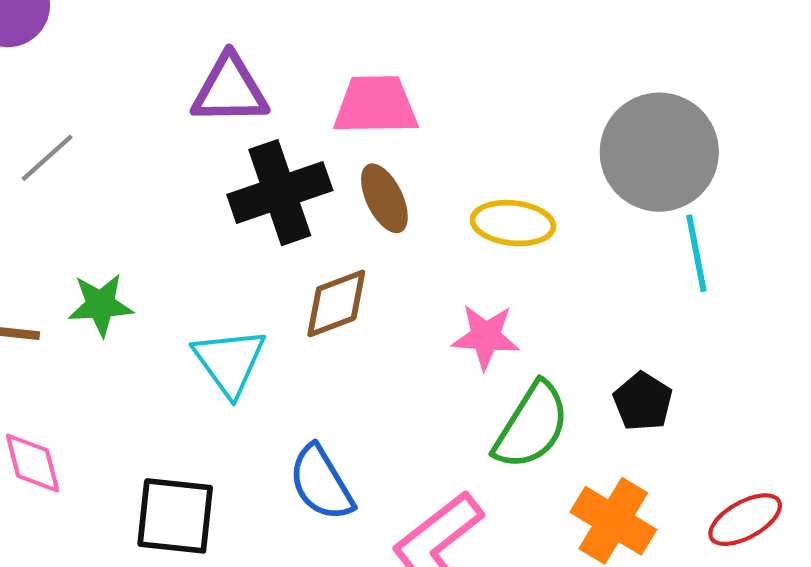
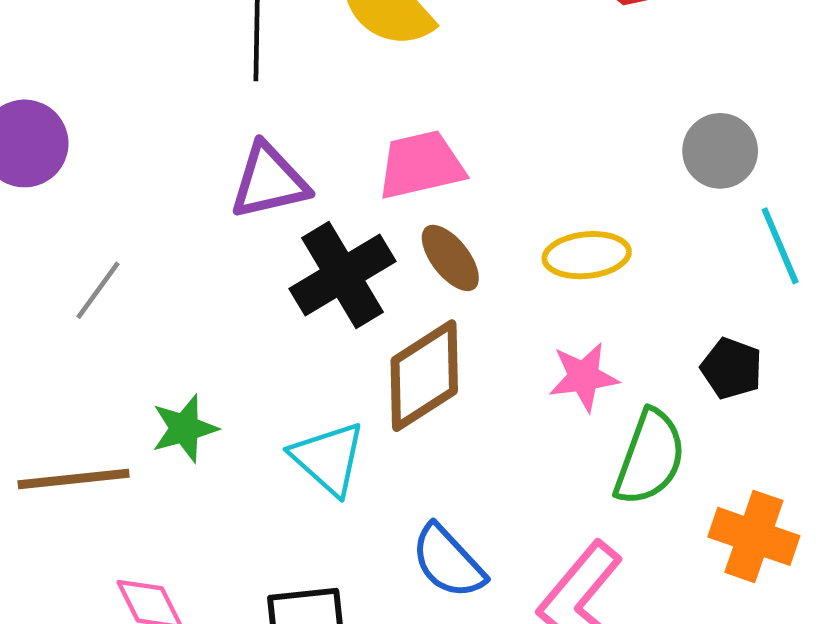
gray circle: (659, 152) -> (720, 151), size x0.6
brown diamond: (336, 303) -> (424, 376), size x1.4
black pentagon: (643, 402) -> (732, 368), moved

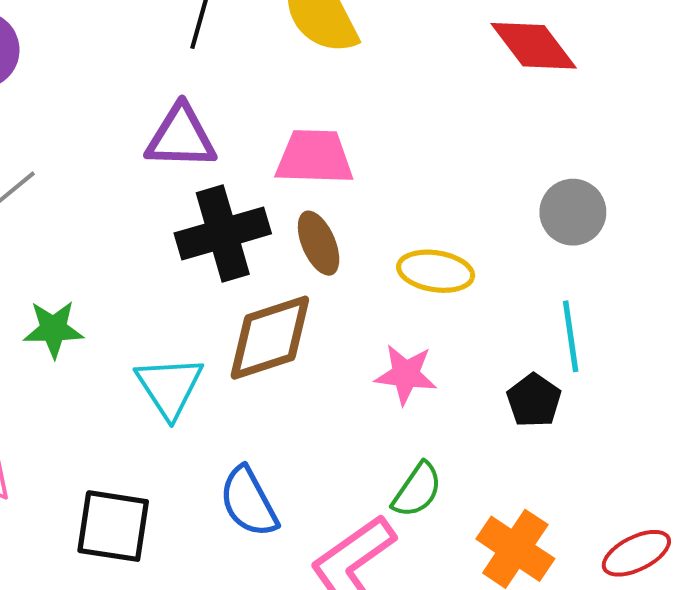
cyan line: (780, 246) -> (571, 336), moved
green semicircle: (650, 457) -> (417, 490), moved, size x0.7

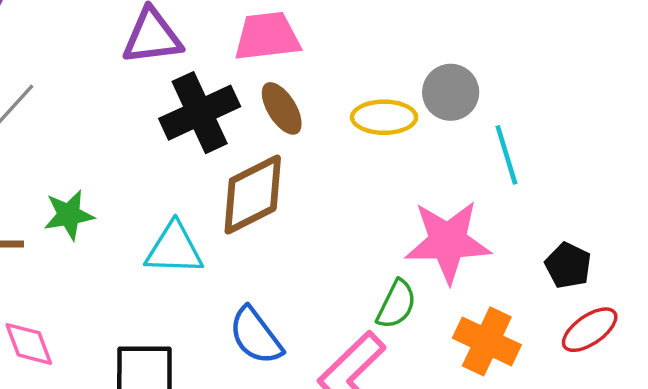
gray circle: (573, 212) -> (451, 92), moved
pink star: (406, 374) -> (448, 242), moved, size x1.6
cyan triangle: (169, 387) -> (174, 249), turned -46
black pentagon: (534, 400) -> (568, 265), moved

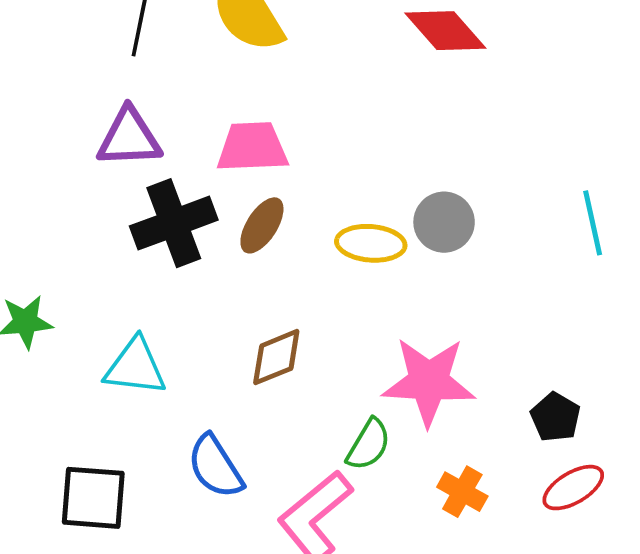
brown ellipse: (282, 108) -> (262, 225), turned 60
cyan line: (506, 155) -> (593, 223), moved
brown diamond: (253, 194) -> (276, 357), moved, size x0.7
orange cross: (487, 341) -> (462, 492), size x0.7

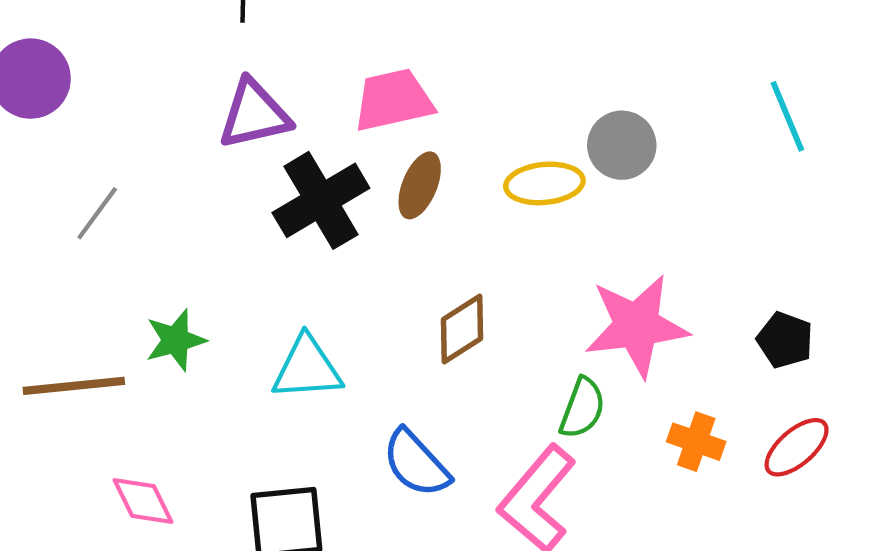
red ellipse: (573, 488) -> (797, 447), moved

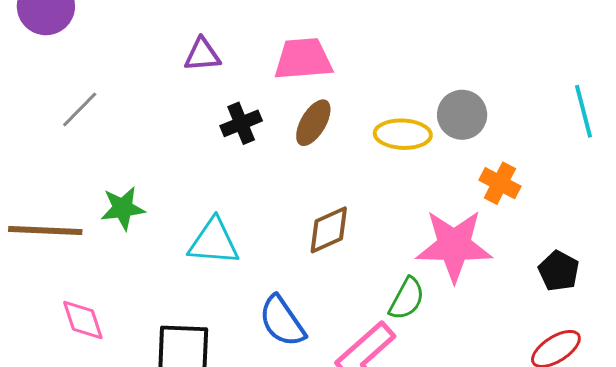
purple triangle: (254, 114) -> (202, 55), size x0.7
black cross: (321, 200) -> (241, 123), size x0.6
orange cross: (696, 442) -> (500, 183), moved

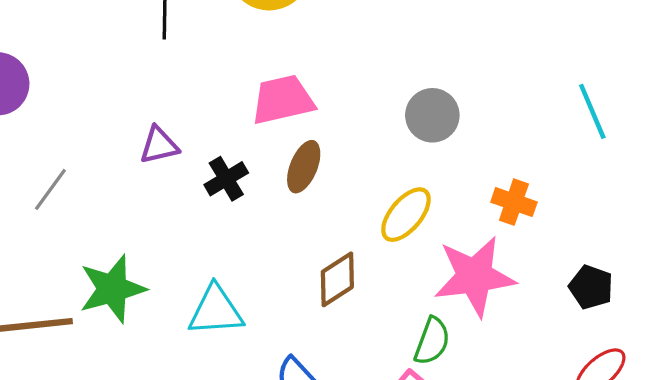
purple triangle: (202, 55) -> (159, 145), moved
gray circle: (462, 115) -> (432, 115), moved
yellow ellipse: (403, 134) -> (406, 215), moved, turned -44
green star: (123, 208) -> (112, 289), size x1.4

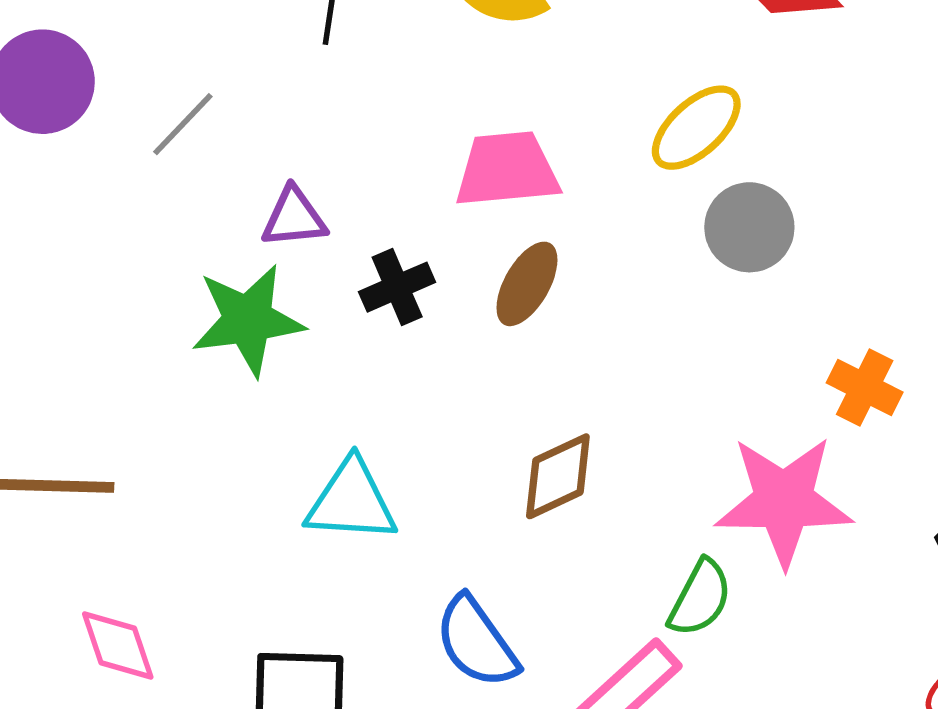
gray line: (50, 189) -> (183, 124), moved
yellow ellipse: (406, 215) -> (696, 128), moved
green star: (112, 289) -> (248, 320), moved

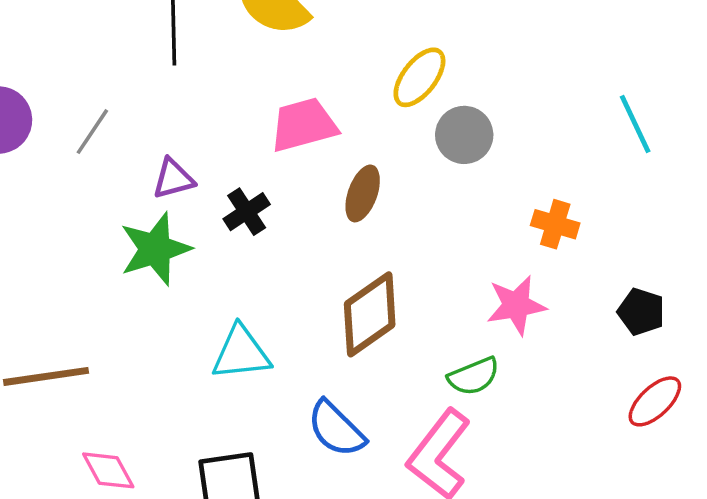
brown ellipse: (527, 284) -> (363, 193), moved
brown diamond: (558, 476) -> (370, 314), size x1.4
pink star: (784, 501) -> (516, 305), size x0.7
green semicircle: (700, 598) -> (474, 376), turned 50

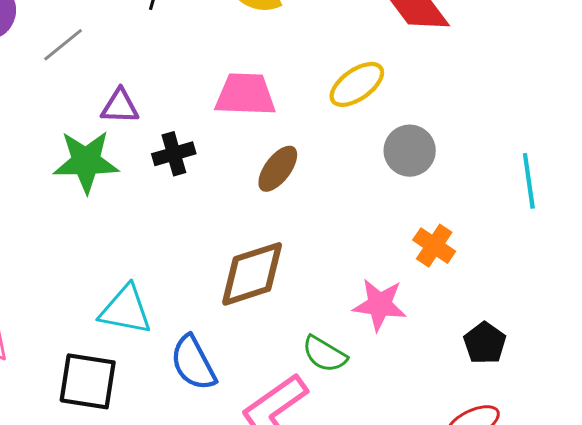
gray circle: (464, 135) -> (410, 151), moved
cyan triangle: (241, 353) -> (126, 310), moved
green semicircle: (474, 376) -> (325, 354), turned 36

